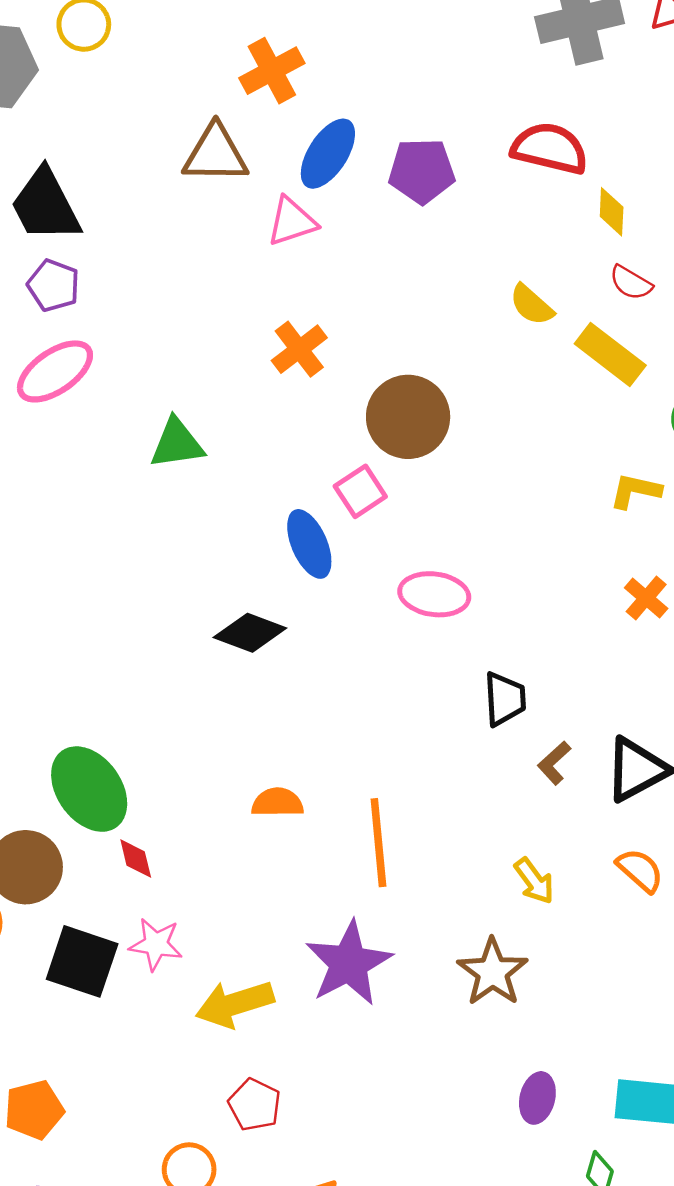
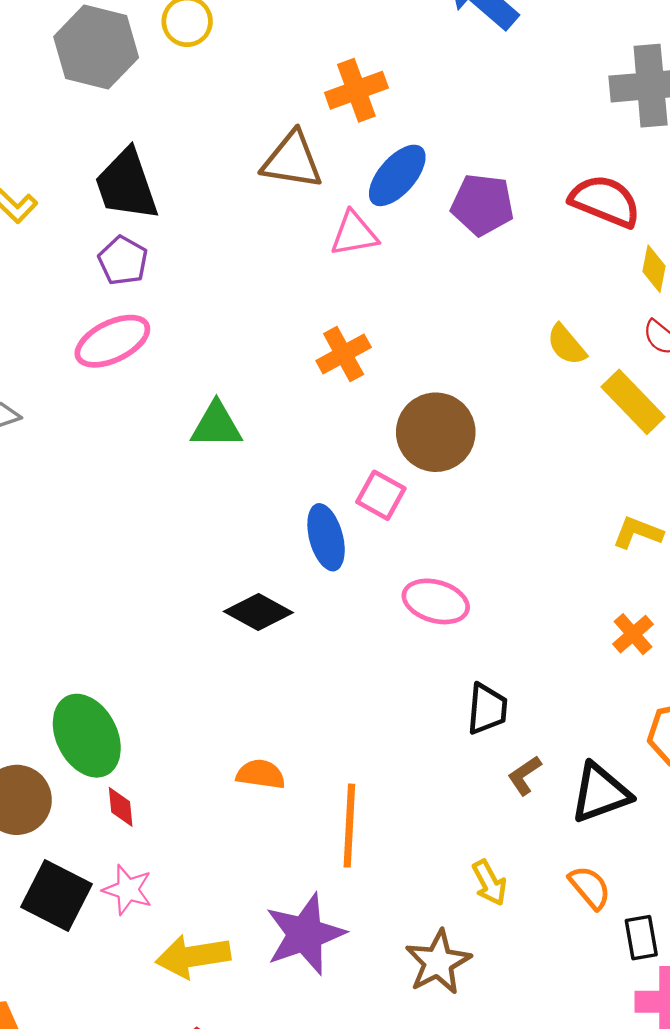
pink square: (360, 491) -> (381, 495), turned -36

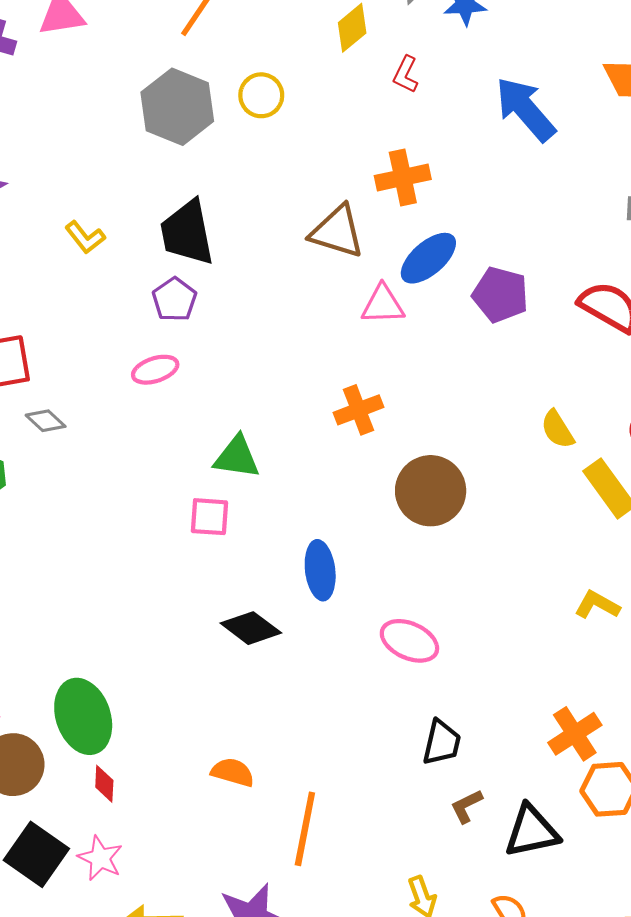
pink ellipse: (112, 341) -> (155, 370), size x0.7
pink square: (381, 495) -> (209, 517), moved, turned -33
orange cross: (633, 634) -> (575, 734), moved, size x1.4

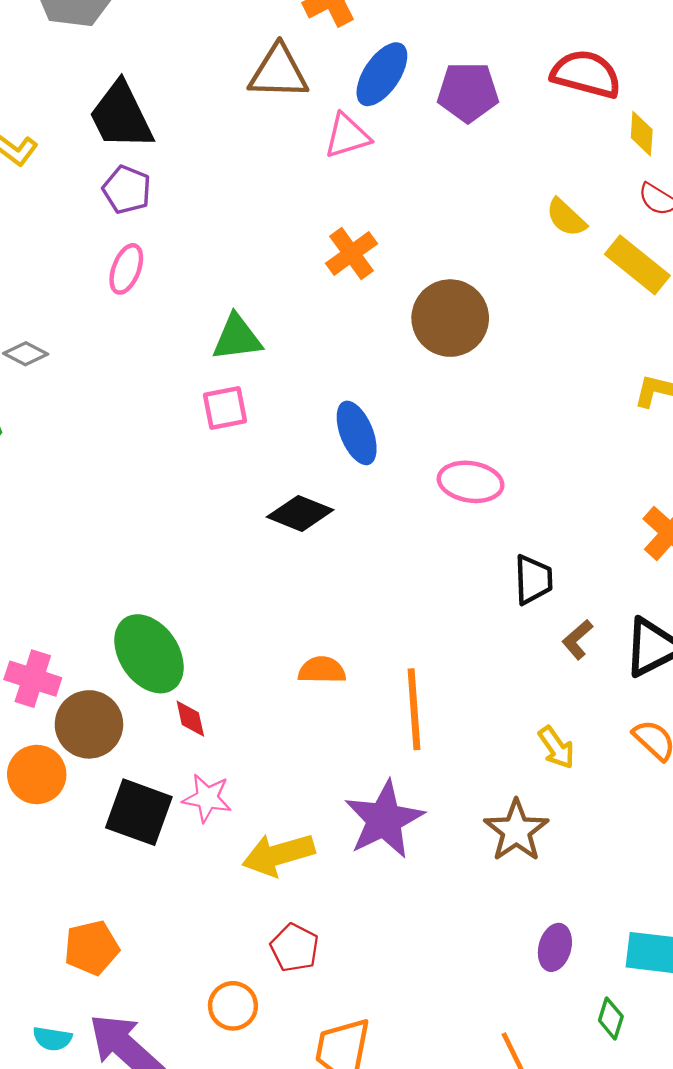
pink ellipse: (155, 370) -> (126, 269), turned -36

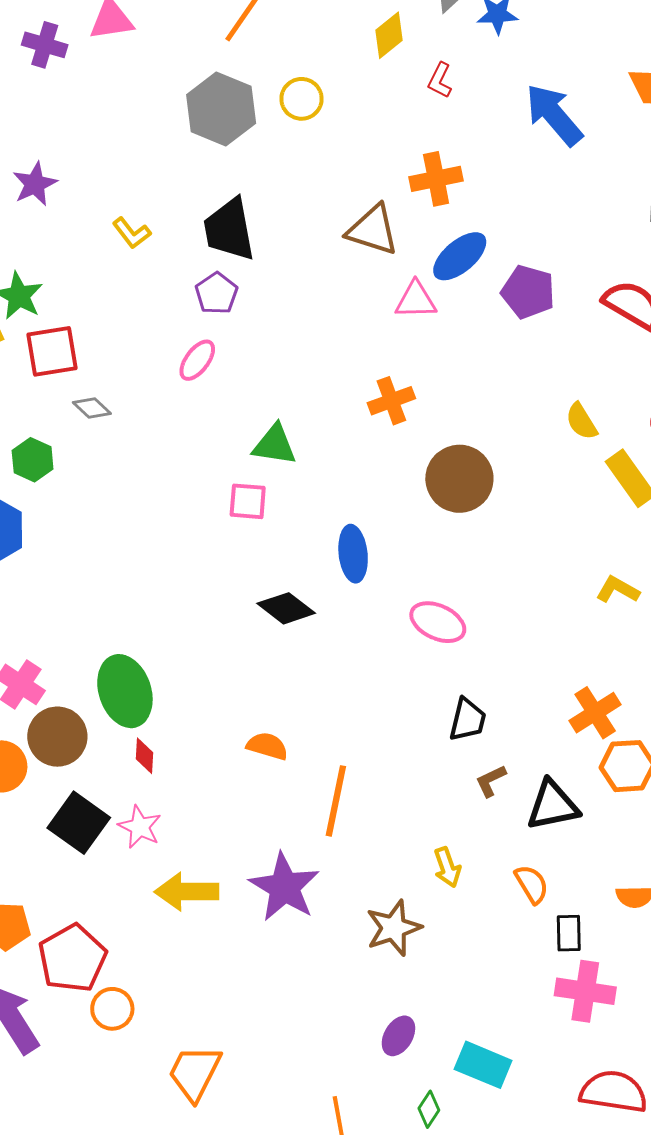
purple star: (384, 820) -> (284, 887), turned -30
red pentagon: (295, 948) -> (72, 958), moved, size x1.6

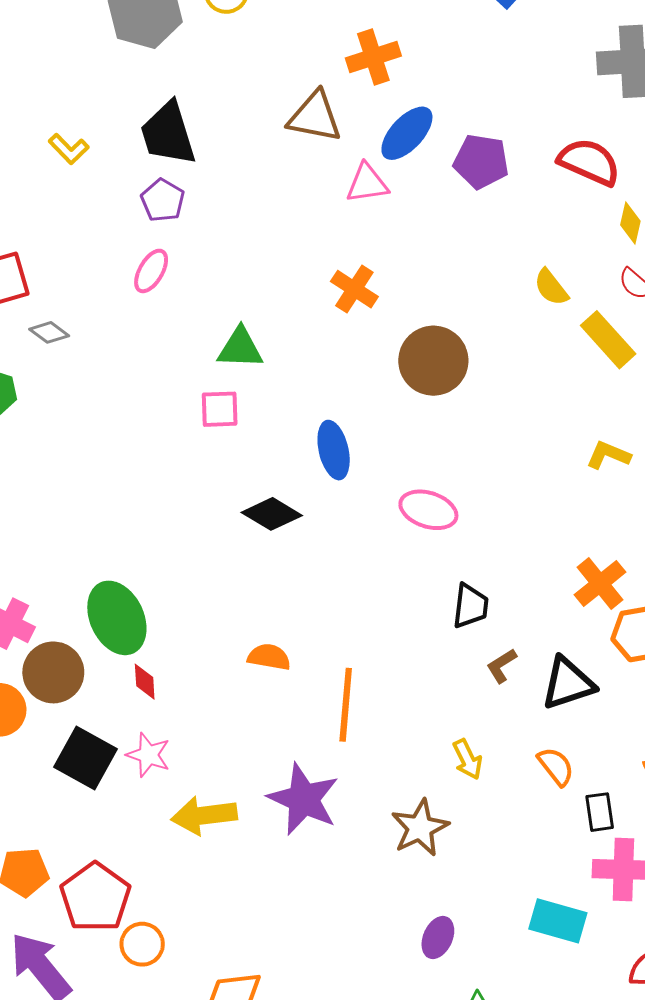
orange cross: (391, 401) -> (354, 289), turned -30
cyan rectangle: (483, 1065) -> (558, 921), moved

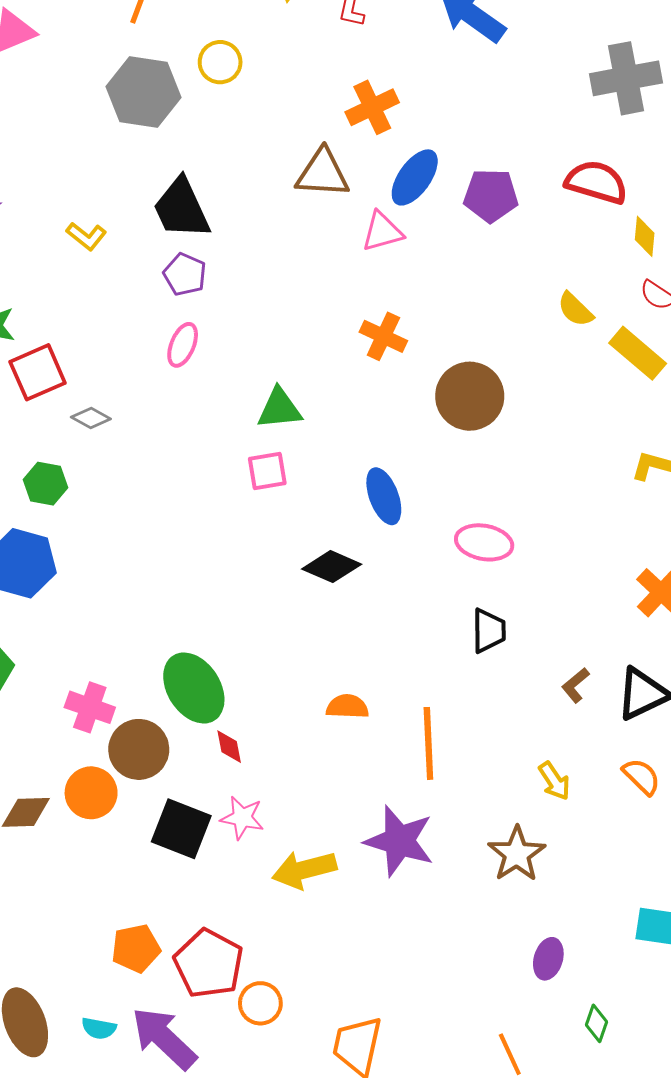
black trapezoid: (471, 606) -> (489, 631), moved

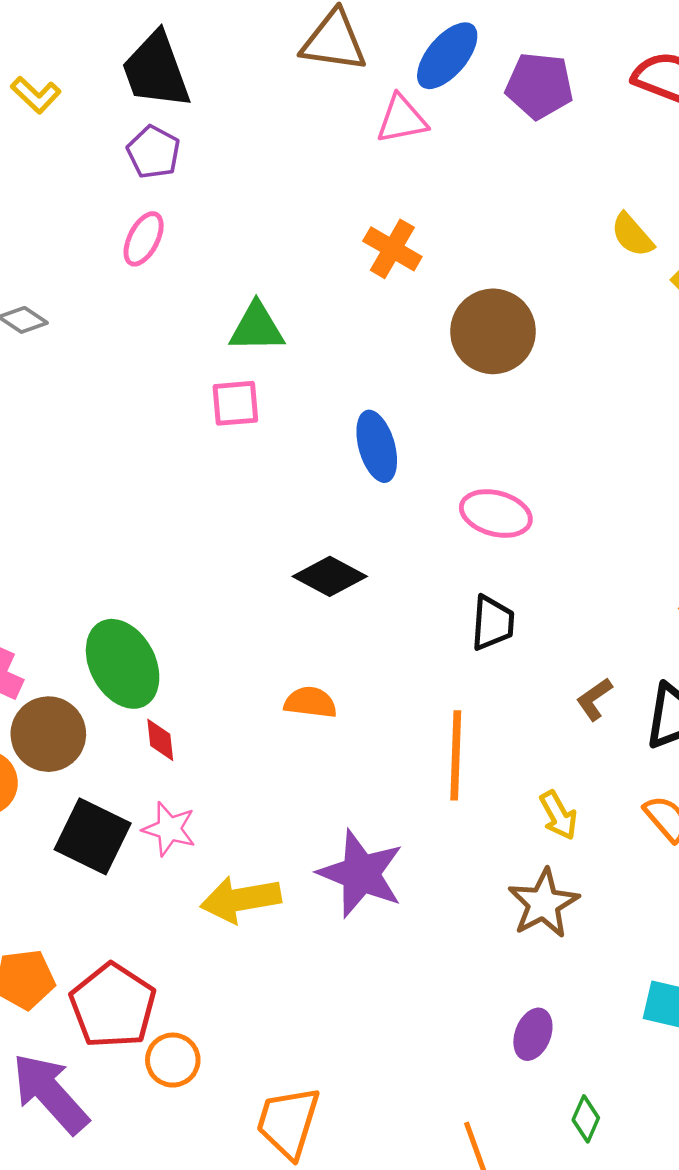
black diamond: (332, 567) -> (330, 576), moved
orange line: (428, 743) -> (456, 755), moved
brown star: (517, 854) -> (543, 903), moved

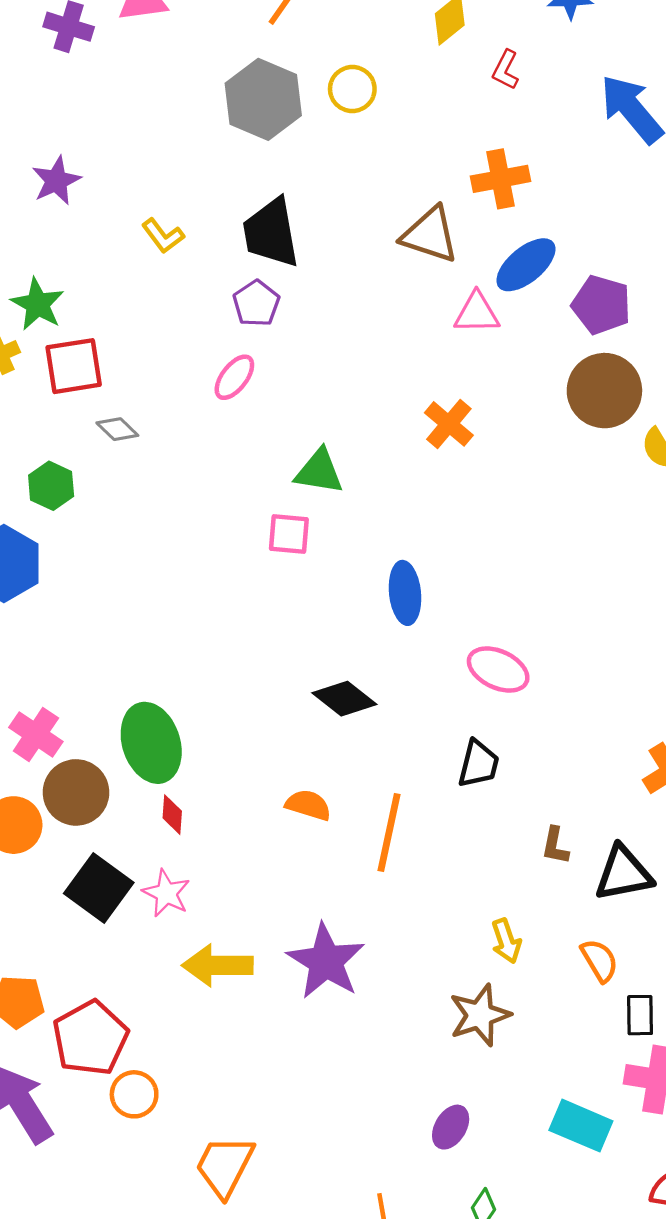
brown circle: (493, 331) -> (604, 391), moved
brown L-shape: (594, 699) -> (555, 846), turned -54
orange line: (456, 755) -> (389, 833), moved

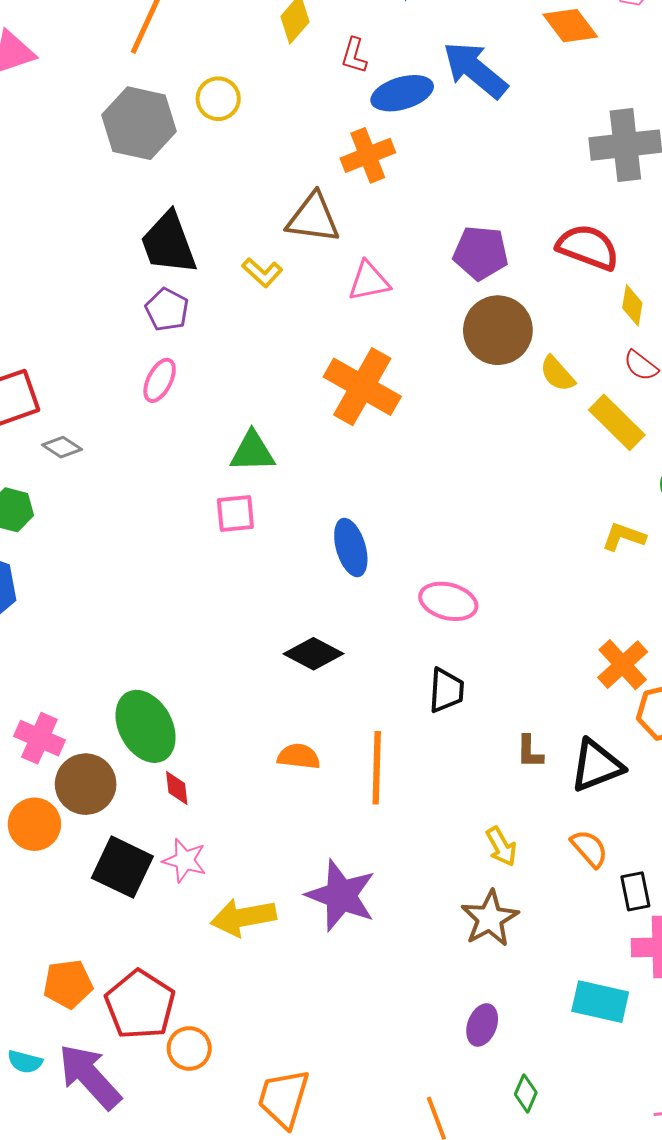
yellow L-shape: (163, 236) -> (262, 273), moved
blue ellipse: (526, 265) -> (402, 93), moved, turned 34
orange cross: (449, 424) -> (362, 387), size x1.6

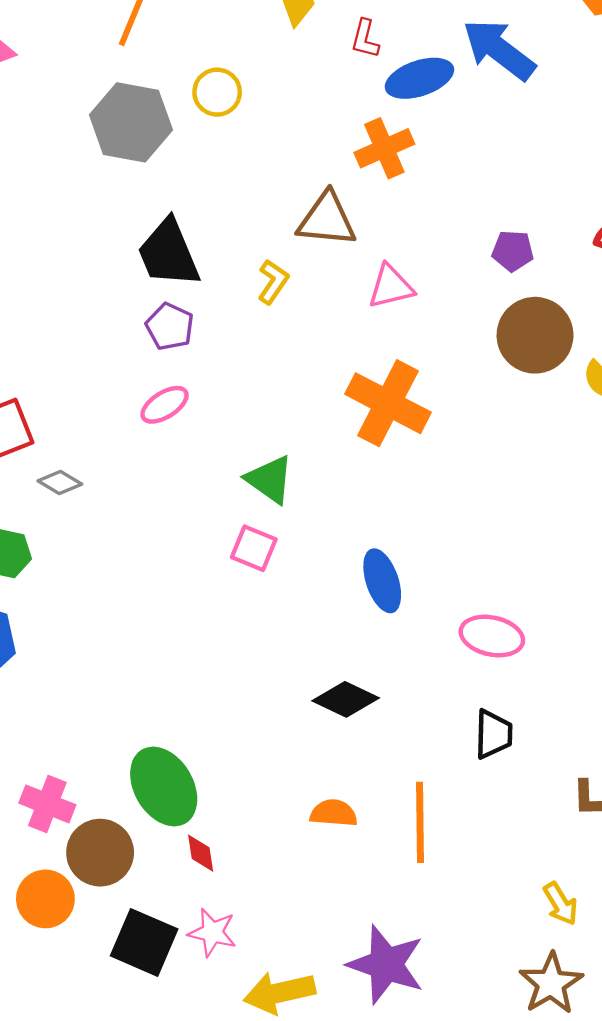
purple pentagon: (481, 253) -> (513, 251), size x0.7
yellow L-shape: (262, 273) -> (273, 282), turned -96
pink ellipse: (160, 380) -> (165, 405), turned 33
green triangle: (252, 452) -> (270, 479), turned 39
pink square: (235, 514) -> (254, 548), turned 30

